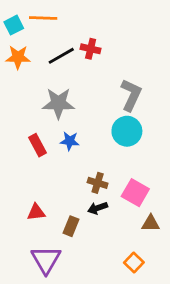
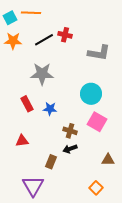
gray L-shape: (131, 95) -> (99, 53), moved, turned 75
blue star: (70, 141) -> (50, 109), moved
pink square: (135, 193) -> (97, 122), moved
red triangle: (36, 212) -> (22, 141), moved

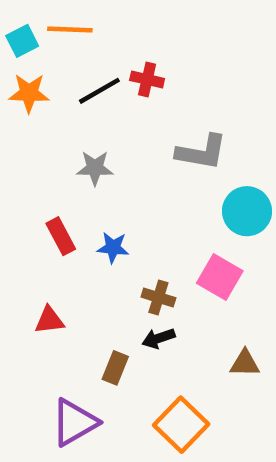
gray L-shape: (99, 53) -> (202, 152), moved
gray star: (42, 74) -> (95, 168), size x0.7
cyan circle: (91, 94) -> (247, 211), moved
purple triangle: (33, 186) -> (74, 422), turned 30
orange square: (96, 188) -> (181, 425), moved, size x1.6

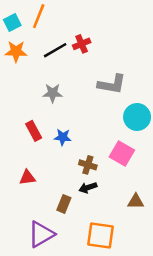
orange line: (70, 30) -> (39, 16), turned -70
red cross: (147, 79) -> (82, 44), turned -36
orange square: (181, 425) -> (100, 236), turned -36

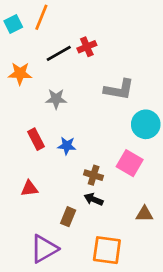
orange star: (16, 51) -> (20, 73), moved
black arrow: (88, 188) -> (94, 199), turned 42

